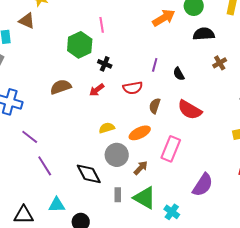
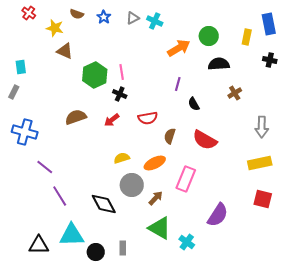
brown triangle: (27, 21) -> (65, 51), moved
pink line: (102, 25) -> (122, 72), moved
purple line: (155, 65) -> (178, 84), moved
gray rectangle: (118, 195) -> (123, 248), moved
cyan triangle: (57, 205) -> (72, 235), size x1.5

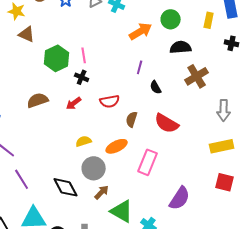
brown cross: (235, 93) -> (197, 76), size x1.6
brown arrow: (156, 198) -> (102, 192), moved

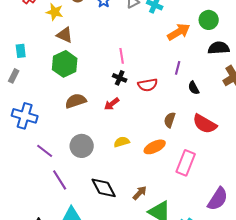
green hexagon: (57, 58) -> (65, 64), moved
red semicircle: (110, 101) -> (148, 85), moved
gray circle: (94, 168) -> (82, 146), moved

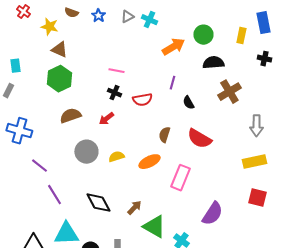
pink line: (122, 56) -> (116, 71), turned -70
gray circle: (82, 146) -> (86, 152), moved

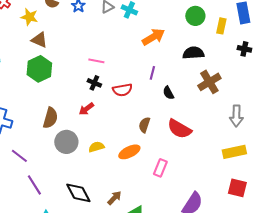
green circle: (203, 35) -> (195, 16), moved
brown semicircle: (70, 116) -> (50, 118), moved, turned 125
pink rectangle: (180, 178) -> (160, 168), size x0.7

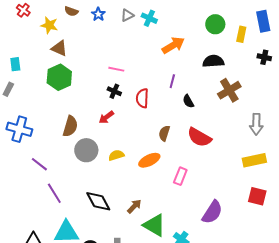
red semicircle: (122, 90) -> (142, 98), turned 102

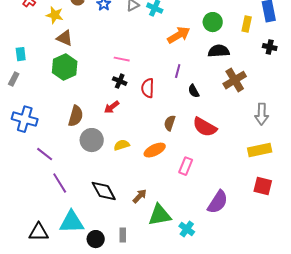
green circle: (215, 24) -> (213, 22), moved
green triangle: (154, 225) -> (160, 215), turned -40

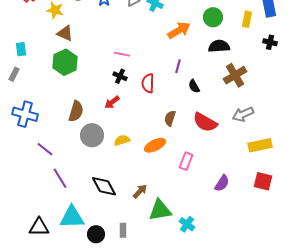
gray arrow: (262, 114) -> (243, 114), moved, turned 65
purple semicircle: (218, 202) -> (222, 183), moved, size x0.7

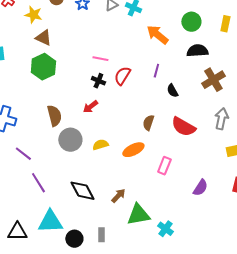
orange arrow: (179, 30) -> (157, 35), turned -110
red semicircle: (148, 83) -> (122, 76), moved, turned 30
brown semicircle: (76, 111) -> (54, 116), turned -30
gray arrow: (243, 114) -> (221, 119), turned 125

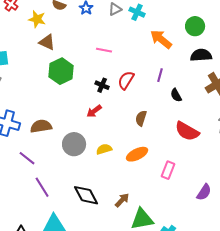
pink line: (100, 59) -> (104, 50), moved
green hexagon: (43, 67) -> (61, 71), moved
brown semicircle: (54, 116) -> (41, 126), moved, turned -85
brown semicircle: (148, 123) -> (141, 118), moved

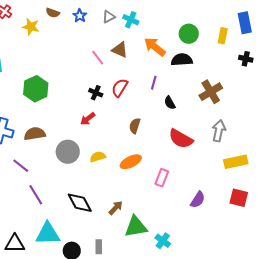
brown triangle: (47, 42) -> (120, 50), moved
pink line: (104, 50) -> (98, 58), turned 42
black semicircle: (201, 55) -> (182, 60), moved
green hexagon: (61, 71) -> (36, 89), moved

